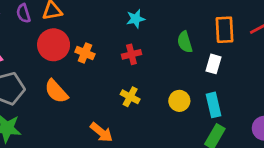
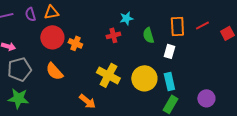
cyan star: (136, 19) -> (126, 18), moved
red cross: (131, 54) -> (113, 35), moved
yellow cross: (130, 97) -> (108, 75), size x1.6
yellow circle: (179, 101) -> (144, 78), size x1.6

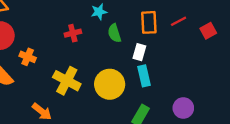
cyan star: (126, 18) -> (99, 12), moved
orange cross: (75, 43) -> (28, 57), moved
cyan rectangle: (169, 81) -> (144, 76), moved

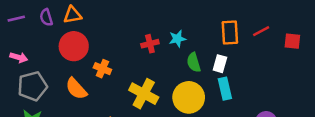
cyan star: (99, 12) -> (177, 39), moved
red square: (208, 31) -> (292, 41), turned 35
green semicircle: (114, 33) -> (194, 62), moved

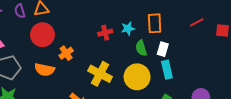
orange rectangle: (230, 32) -> (155, 23), moved
orange cross: (102, 69) -> (66, 53), turned 32
orange semicircle: (76, 89) -> (45, 70), turned -36

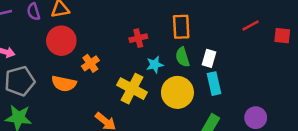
orange rectangle: (155, 23) -> (181, 27), moved
cyan star: (128, 29) -> (155, 65), moved

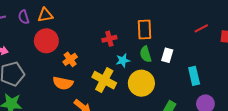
orange semicircle: (64, 84) -> (63, 83), moved
cyan rectangle: (214, 84) -> (194, 76), moved

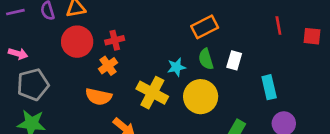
red line: (201, 28) -> (278, 25), turned -72
orange rectangle: (145, 29) -> (205, 27), turned 66
red cross: (109, 39) -> (115, 40), moved

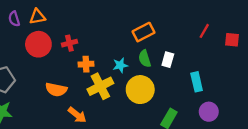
red line: (278, 25) -> (204, 31), turned 40
orange cross: (108, 66) -> (86, 64), moved, turned 32
yellow cross: (152, 93) -> (100, 86), turned 35

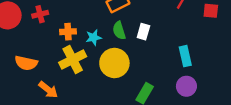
orange cross: (86, 64) -> (68, 32), moved
cyan rectangle: (197, 82) -> (185, 56), moved

